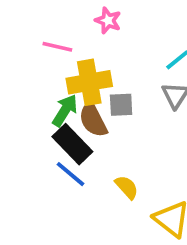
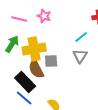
pink line: (57, 47) -> (19, 19), moved
green arrow: (65, 110) -> (12, 44), moved

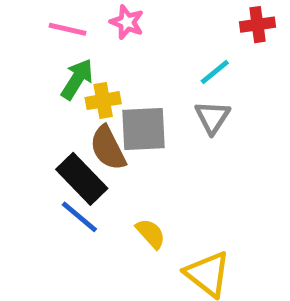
green arrow: (12, 44) -> (77, 79), moved
yellow cross: (34, 49) -> (103, 101), size x0.6
gray square: (51, 61) -> (144, 129), size x1.5

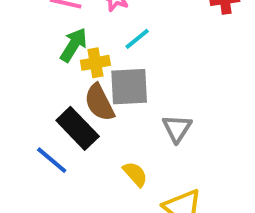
cyan line: (215, 72) -> (137, 39), moved
gray triangle: (212, 117) -> (177, 128), moved
blue line: (79, 217) -> (52, 160), moved

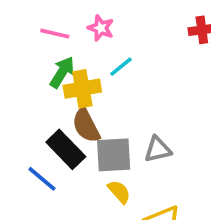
yellow cross: (95, 63) -> (82, 89), size x1.4
gray square: (129, 87) -> (114, 155), moved
gray triangle: (177, 128) -> (158, 149), turned 44

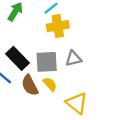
yellow cross: (82, 89) -> (58, 26), moved
brown semicircle: (86, 125) -> (30, 85), moved

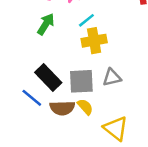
brown semicircle: (30, 85) -> (62, 108), turned -65

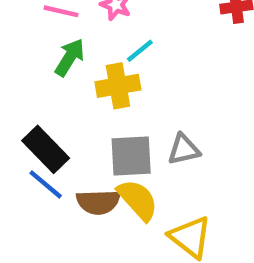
yellow cross: (94, 41) -> (118, 86), moved
black rectangle: (48, 78) -> (46, 149), moved
yellow semicircle: (85, 107) -> (138, 200), size x1.5

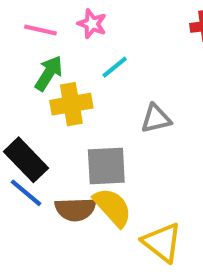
yellow cross: (118, 86) -> (71, 104), moved
gray triangle: (184, 149) -> (156, 119), moved

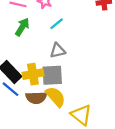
yellow cross: (71, 104) -> (33, 74), moved
gray triangle: (156, 119) -> (58, 51), moved

